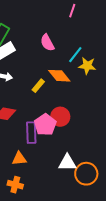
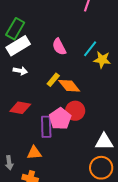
pink semicircle: (47, 43) -> (59, 47), moved
orange diamond: (59, 76) -> (69, 86), moved
white triangle: (67, 163) -> (104, 142), moved

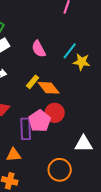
orange circle: (101, 168) -> (60, 170), moved

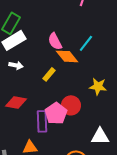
yellow star: (82, 62) -> (98, 86), moved
orange diamond: (49, 88) -> (67, 56), moved

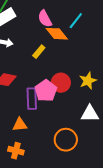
yellow star: (98, 86) -> (88, 81), moved, turned -30

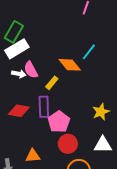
pink semicircle: (45, 19) -> (31, 70), moved
red circle: (61, 83) -> (68, 144), moved
purple rectangle: (32, 99) -> (44, 107), moved

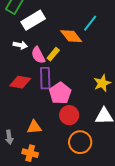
white rectangle: (17, 49) -> (33, 20), moved
pink semicircle: (31, 70) -> (38, 55), moved

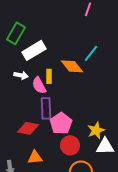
yellow rectangle: (53, 54) -> (49, 76), moved, turned -40
red diamond: (20, 82) -> (28, 128), moved
yellow star: (102, 83) -> (96, 130), moved

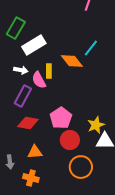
purple rectangle: (46, 108) -> (23, 96), moved, turned 30

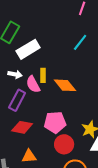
cyan line: (91, 48) -> (80, 42), moved
orange diamond: (72, 61) -> (65, 85), moved
pink pentagon: (61, 118) -> (55, 122), turned 30

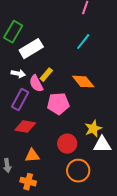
yellow rectangle: (43, 75) -> (46, 75), turned 40
orange diamond: (65, 85) -> (83, 82), moved
pink pentagon: (55, 122) -> (58, 104), moved

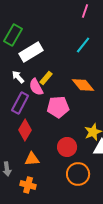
white arrow: (18, 74) -> (18, 77), turned -144
red diamond: (25, 127) -> (25, 130), turned -70

